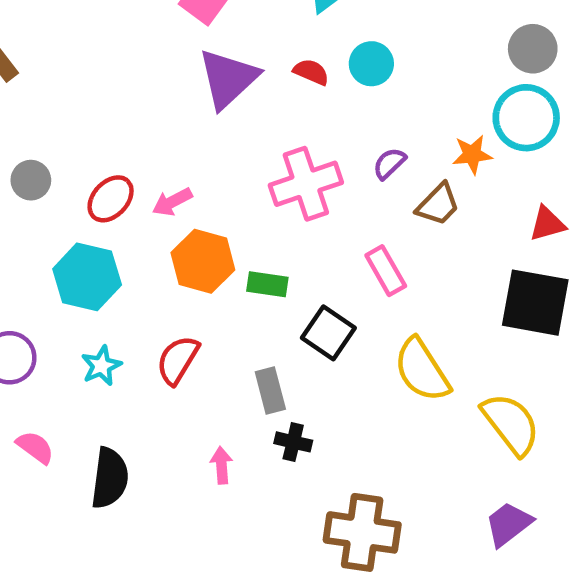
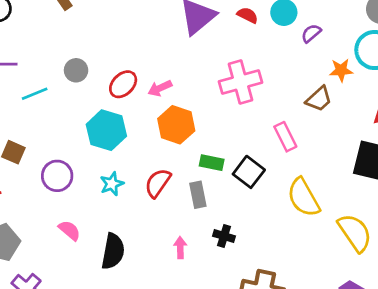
purple semicircle: (389, 163) -> (311, 33), moved
green rectangle: (267, 284) -> (212, 163), moved
gray rectangle: (270, 391) -> (198, 195), moved

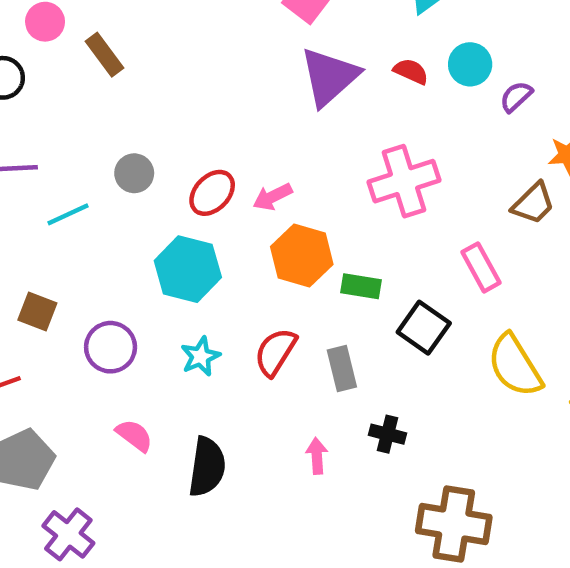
green rectangle: (212, 163) -> (361, 286), moved

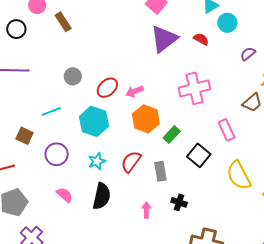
cyan circle: (470, 64) -> (227, 23), moved
cyan line: (68, 214) -> (51, 111), moved
green rectangle: (361, 286) -> (172, 135), turned -60
black semicircle: (207, 467) -> (102, 196), moved

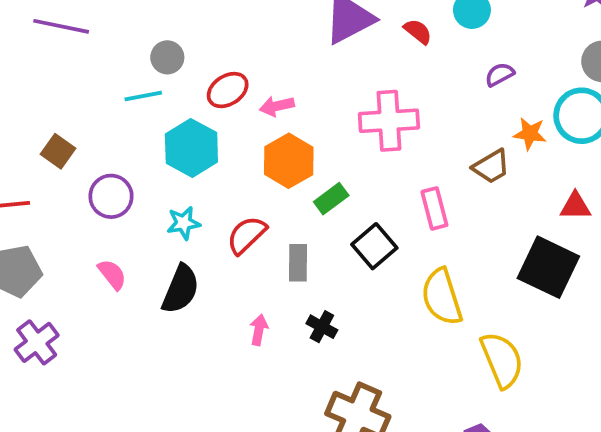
cyan line: (51, 111) -> (143, 96), moved

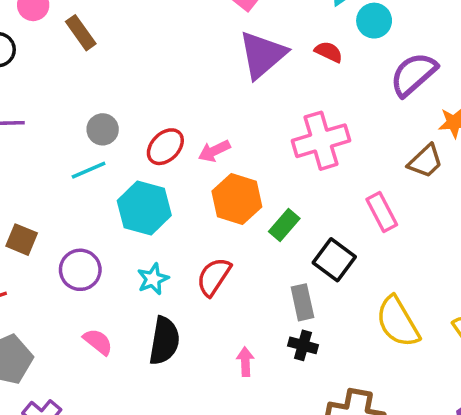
purple semicircle: (500, 74) -> (413, 74), size x1.8
gray rectangle: (298, 263) -> (302, 302), moved
yellow semicircle: (442, 297) -> (398, 322), moved

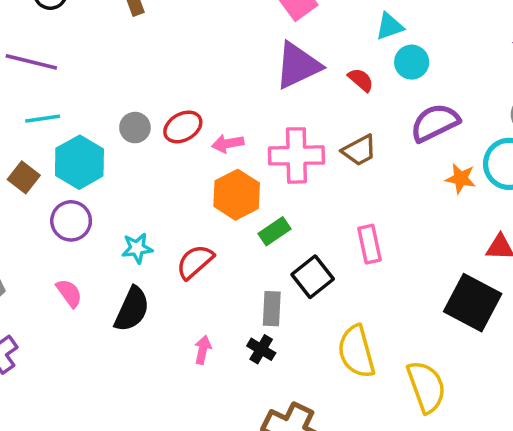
gray circle: (103, 129) -> (135, 128), moved
pink cross: (321, 141) -> (296, 155), moved
brown trapezoid: (425, 161) -> (359, 150), moved
cyan line: (89, 170) -> (43, 119), moved
cyan hexagon: (144, 208) -> (79, 162), moved

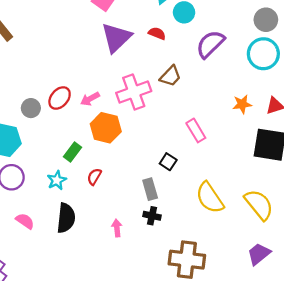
orange star: (461, 178) -> (242, 104), moved
green rectangle: (274, 231) -> (73, 152), moved
red semicircle: (195, 262) -> (94, 177), size x0.7
black square: (313, 277) -> (168, 162), size x0.7

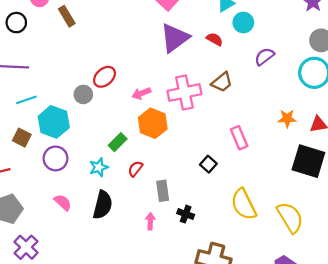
purple semicircle: (210, 44) -> (264, 57), size x0.7
red ellipse: (60, 98) -> (104, 77), moved
gray rectangle: (150, 189) -> (163, 191), moved

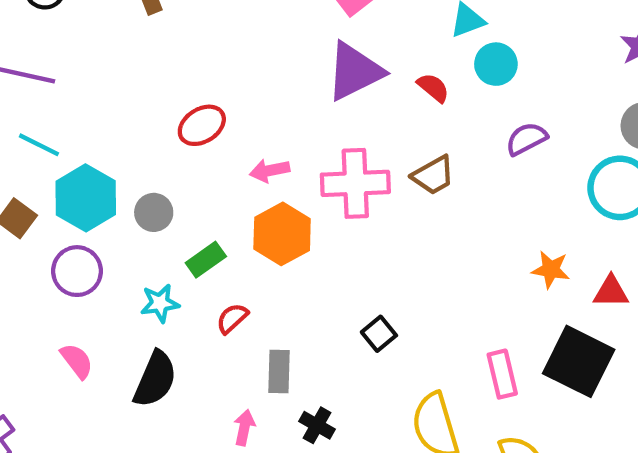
gray circle: (83, 94) -> (154, 212), moved
cyan line: (26, 100) -> (39, 145), turned 36
pink rectangle: (239, 138) -> (502, 374), moved

